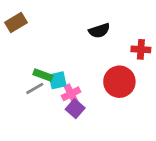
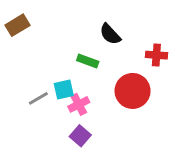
black semicircle: (99, 31) -> (110, 34), turned 65
green rectangle: (43, 75) -> (88, 61), moved
purple square: (75, 109) -> (80, 136), moved

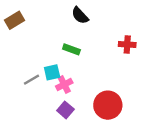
black semicircle: (110, 34) -> (80, 15), moved
red circle: (133, 91) -> (108, 105), moved

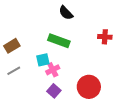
brown rectangle: (15, 20) -> (12, 46), moved
green rectangle: (71, 49) -> (59, 41), size x1.5
gray line: (32, 80) -> (14, 71), moved

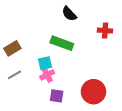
red cross: (105, 37) -> (105, 31), moved
pink cross: (53, 70) -> (47, 75), moved
purple square: (54, 91) -> (57, 96), turned -32

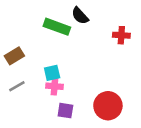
green rectangle: (62, 43) -> (57, 27), moved
pink cross: (47, 75) -> (54, 86), turned 32

